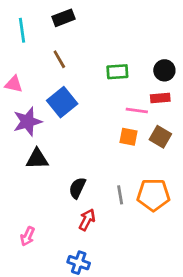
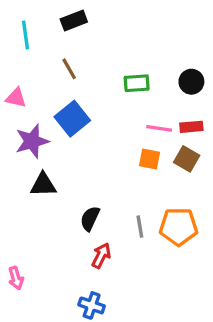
red rectangle: (160, 98) -> (191, 127), moved
pink arrow: (28, 236) -> (16, 278), moved, turned -42

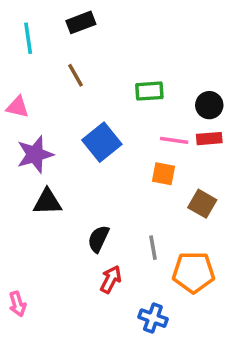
black circle: (191, 82) -> (209, 105), moved
blue square: (72, 119) -> (102, 142), moved
brown square: (187, 159) -> (202, 204), moved
orange pentagon: (179, 227) -> (193, 272), moved
blue cross: (92, 305) -> (153, 318), moved

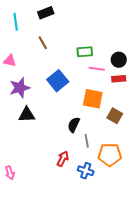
pink line: (174, 140) -> (97, 69), moved
orange square: (164, 174) -> (93, 99), size x1.5
black semicircle: (98, 239) -> (74, 125), moved
blue cross: (153, 318) -> (86, 171), moved

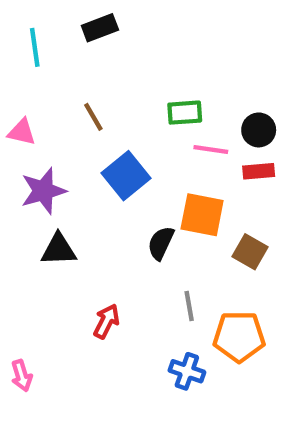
brown line: (43, 43) -> (93, 117), moved
black semicircle: (74, 125) -> (161, 243), moved
red arrow: (63, 159) -> (106, 321), moved

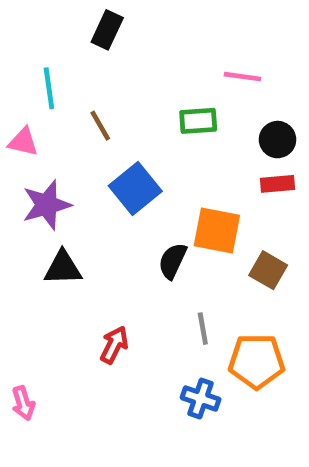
black rectangle: (100, 28) -> (107, 30), turned -44
cyan line: (35, 47) -> (49, 88), moved
pink line: (211, 150) -> (243, 77), moved

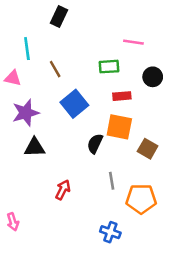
red rectangle: (278, 184) -> (122, 96), moved
blue cross: (201, 398) -> (110, 232), moved

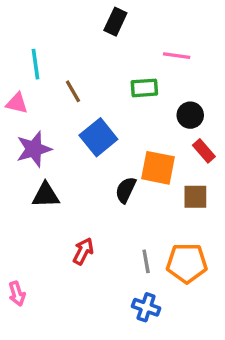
black rectangle: (59, 16) -> (115, 22), moved
black circle: (153, 77) -> (190, 115), moved
red rectangle: (122, 96) -> (204, 151), moved, turned 54
brown square: (148, 149) -> (195, 197), turned -30
gray line: (112, 181) -> (146, 261), moved

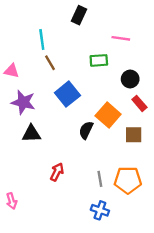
cyan line: (36, 64) -> (42, 40), moved
purple star: (34, 149) -> (23, 102), turned 30
orange square: (158, 168) -> (108, 115), turned 30

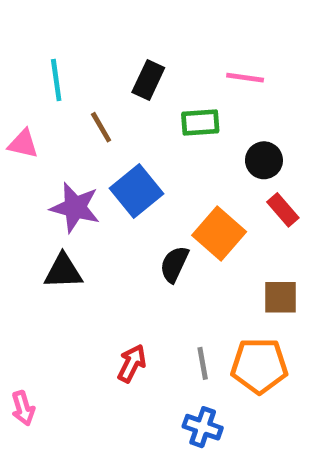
black rectangle: (79, 15) -> (148, 80), moved
cyan line: (42, 40) -> (56, 80), moved
purple star: (23, 102) -> (75, 208), moved
brown square: (134, 135) -> (281, 297), moved
red arrow: (57, 172) -> (132, 363), moved

